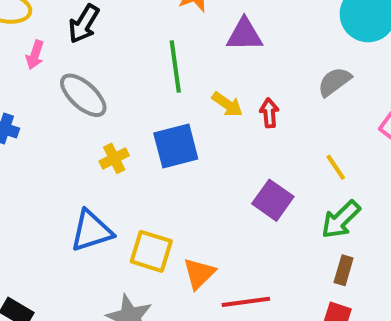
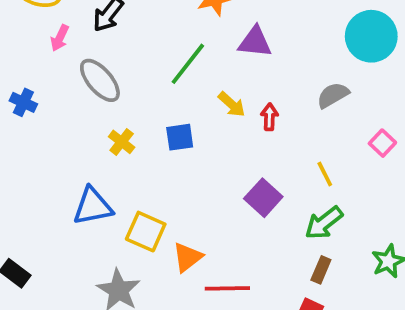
green line: (175, 67) -> (188, 64), turned 39
blue square: (176, 146) -> (180, 137), size x0.7
yellow cross: (114, 158) -> (122, 142), turned -32

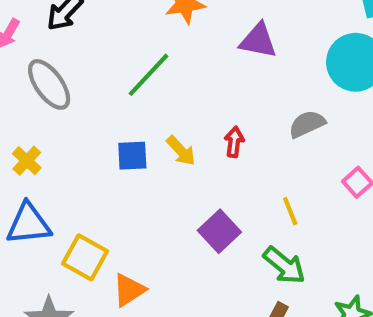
purple triangle: (255, 42) -> (258, 41), moved
yellow arrow: (232, 104) -> (181, 151), moved
yellow cross: (122, 142) -> (27, 161), moved
green arrow: (324, 223) -> (284, 265), turned -108

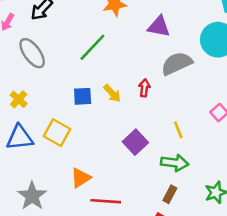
gray semicircle: (307, 124) -> (177, 63), moved, size x1.4
yellow square: (85, 257) -> (57, 133), moved
green arrow: (284, 265) -> (175, 163), turned -32

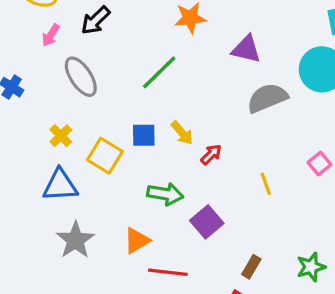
red arrow: (144, 88) -> (211, 154), moved, turned 36
yellow square: (57, 133) -> (105, 156), moved
purple square: (135, 142) -> (207, 222), moved
green arrow: (175, 163) -> (165, 194), moved
gray star: (32, 196) -> (75, 240), moved

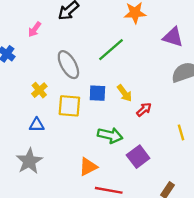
pink arrow: (51, 35) -> (35, 29), moved
gray ellipse: (81, 77) -> (68, 65), moved
yellow square: (105, 156) -> (69, 106), turned -30
blue triangle: (60, 185) -> (37, 125), size x0.6
gray star: (75, 240) -> (29, 161), moved

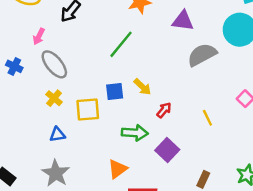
gray ellipse: (68, 65) -> (54, 64), moved
red arrow: (144, 109) -> (164, 110), moved

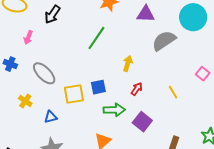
gray ellipse: (54, 64) -> (44, 73), moved
yellow arrow: (142, 87) -> (128, 64), moved, turned -112
blue square: (115, 91) -> (98, 87), moved
yellow cross: (54, 98) -> (25, 101), moved

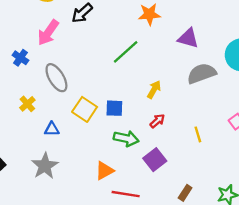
pink arrow: (28, 37) -> (48, 33), size x1.6
yellow square: (74, 94) -> (85, 109), turned 30

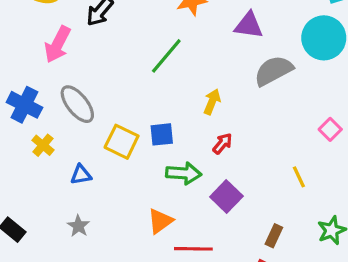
blue cross: (20, 58) -> (24, 105), moved, size x1.5
yellow line: (198, 134) -> (299, 177), moved
gray star: (45, 166) -> (78, 226), size x0.6

